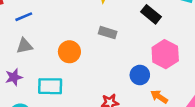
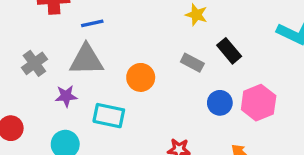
black rectangle: (151, 14) -> (229, 51), moved
gray triangle: (24, 46) -> (86, 60), size x1.6
blue circle: (140, 75) -> (220, 103), moved

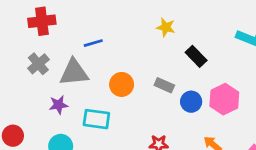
blue line: (92, 23) -> (93, 43), moved
gray cross: (34, 63) -> (38, 64), moved
gray rectangle: (192, 63) -> (164, 85), moved

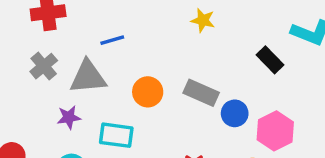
black rectangle: (196, 56) -> (270, 60), moved
gray rectangle: (164, 85) -> (201, 93), size x1.4
pink hexagon: (224, 99) -> (275, 131), moved

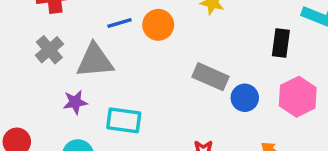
black rectangle: (270, 60) -> (281, 43), turned 52
orange circle: (148, 92) -> (158, 25), moved
pink hexagon: (275, 131) -> (298, 97), moved

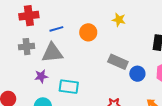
blue line: (119, 23) -> (56, 29), moved
gray cross: (49, 50) -> (27, 47), turned 35

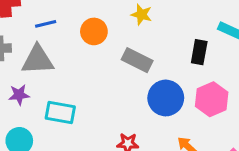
gray rectangle: (118, 62) -> (137, 60), moved
blue circle: (137, 74) -> (166, 98), size x1.5

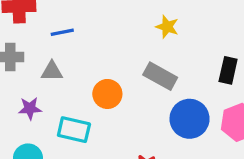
orange circle: (94, 31) -> (107, 94), moved
gray triangle: (38, 60) -> (52, 71), size x0.6

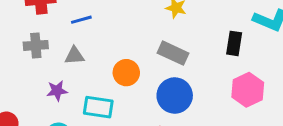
blue circle: (190, 119) -> (175, 96), moved

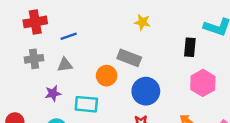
gray rectangle: (173, 53) -> (129, 58), moved

